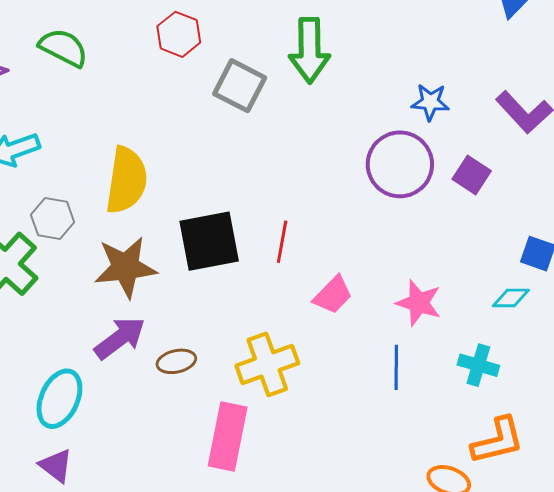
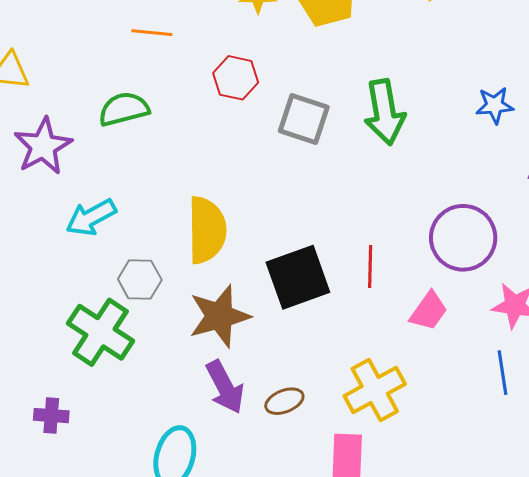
green semicircle: (63, 48) -> (124, 109), turned -33
green arrow: (309, 50) -> (385, 112), moved
purple circle: (400, 164) -> (463, 238), moved
purple arrow: (120, 338) -> (225, 387), turned 108

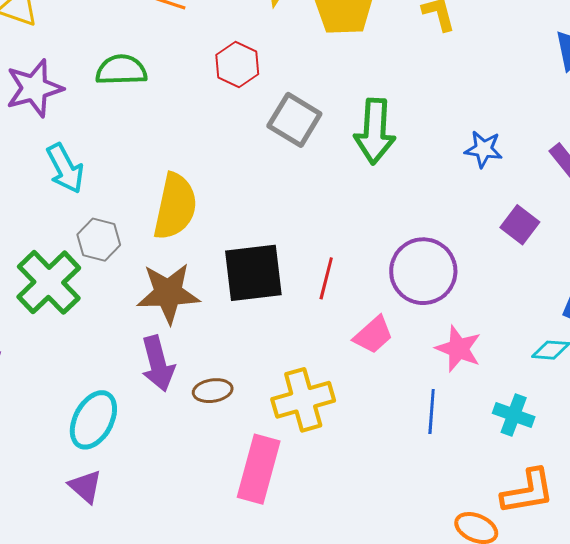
cyan arrow: (91, 217) -> (65, 168), turned -102

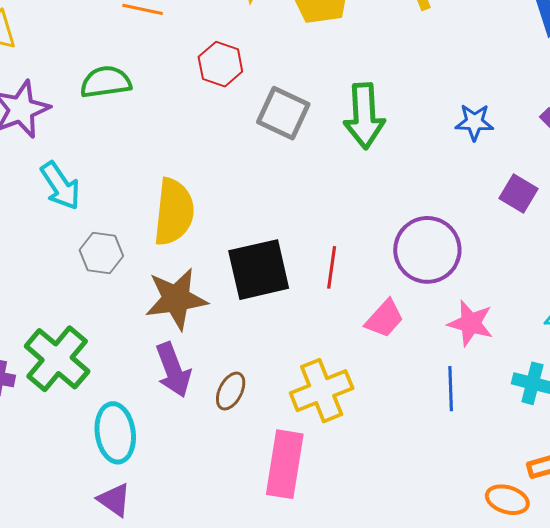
green cross: (49, 282) -> (57, 359), moved
brown ellipse: (213, 391) -> (231, 391), turned -48
cyan ellipse: (93, 420) -> (115, 433), turned -30

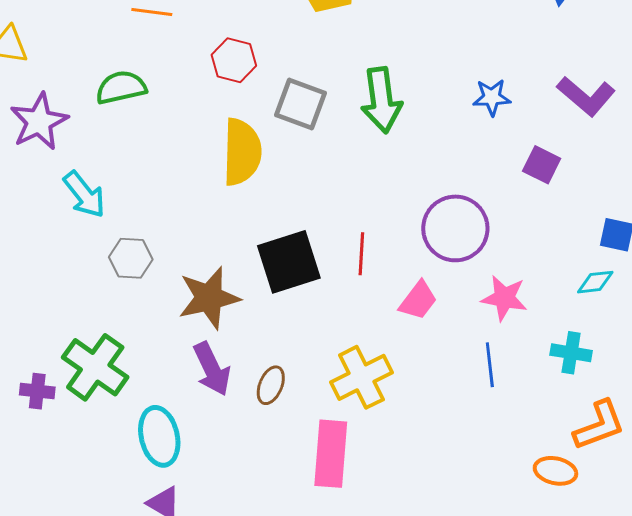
yellow semicircle: (174, 212) -> (242, 152), moved

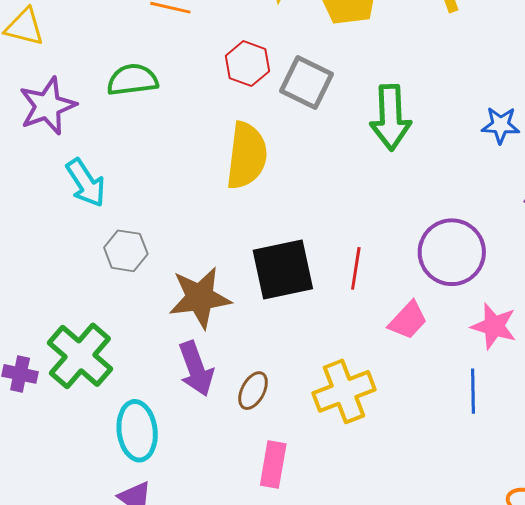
gray square: (300, 104) -> (306, 82), moved
pink rectangle: (331, 454) -> (273, 465), moved, size x0.7

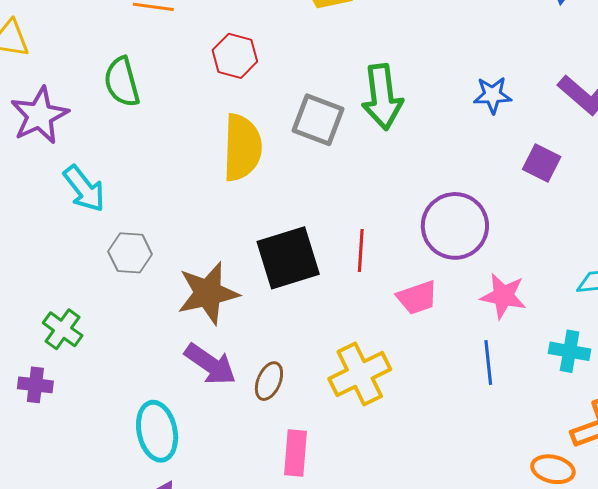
green semicircle: (132, 80) -> (122, 82), turned -93
gray square: (306, 82) -> (318, 120), moved
pink trapezoid: (408, 320) -> (417, 298), turned 33
green cross: (80, 356) -> (63, 329), moved, size x0.6
purple arrow: (196, 369) -> (210, 364), turned -30

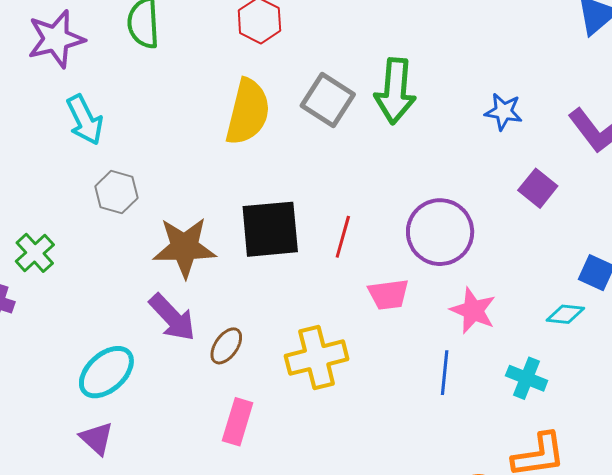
cyan ellipse: (157, 431) -> (106, 372), turned 48

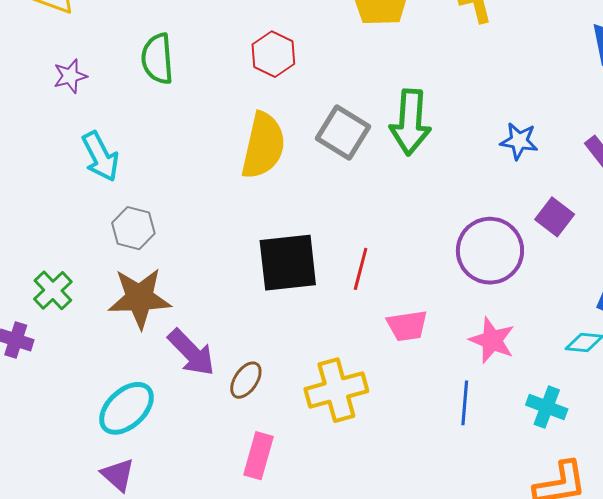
purple star: (56, 39) -> (70, 76), size x0.6
purple circle: (440, 232) -> (490, 251), moved
brown star: (184, 247) -> (140, 298), moved

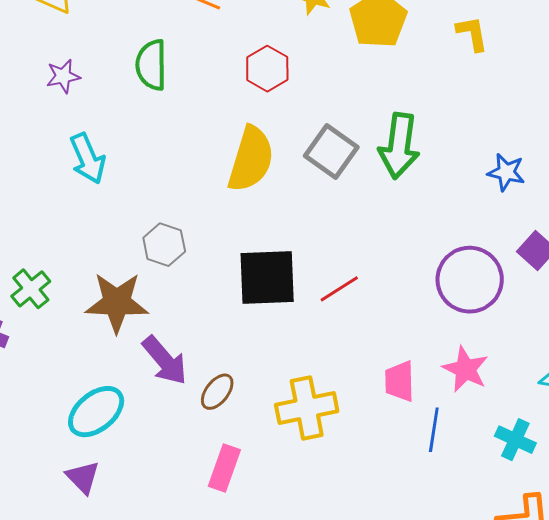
gray hexagon: (133, 228) -> (164, 245), moved
red line: (361, 269) -> (339, 289), turned 39
pink trapezoid: (407, 326) -> (400, 381), moved, turned 93

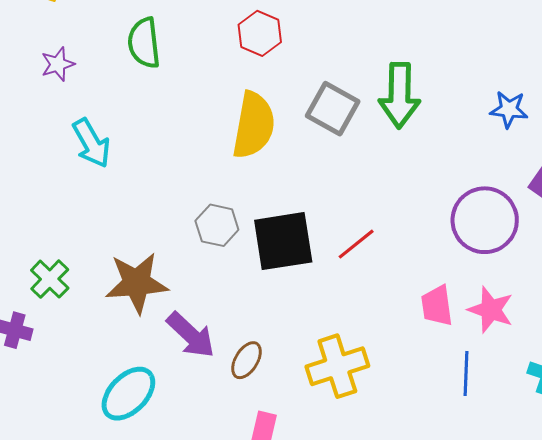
gray hexagon: (164, 245) -> (217, 225), moved
pink trapezoid: (400, 381) -> (437, 306), moved

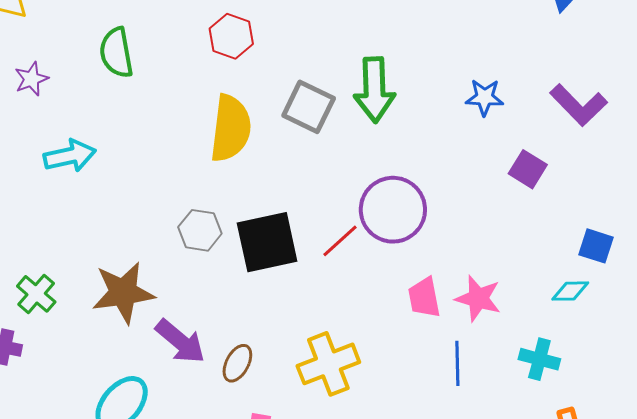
cyan arrow: (91, 143) -> (70, 156), turned -69
purple circle: (485, 220) -> (393, 210), moved

